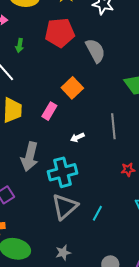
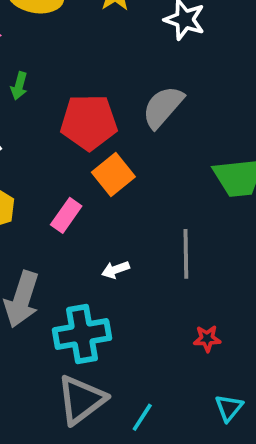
red pentagon: (60, 33) -> (89, 122), moved
gray semicircle: (95, 51) -> (163, 107), turned -115

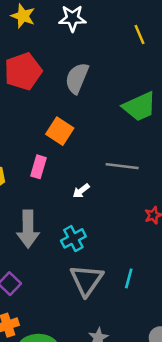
red pentagon: (89, 122) -> (23, 71), moved
gray line: (186, 254) -> (122, 166), turned -64
cyan cross: (82, 334) -> (73, 238), size x0.7

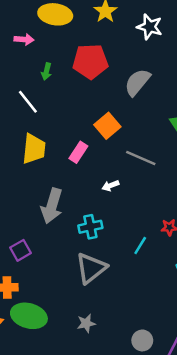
gray line: (122, 166) -> (141, 158), moved
cyan line: (129, 278) -> (140, 245), moved

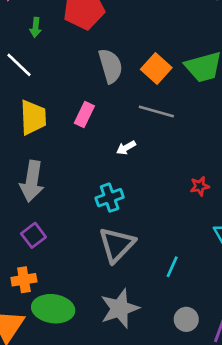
gray semicircle: (137, 82) -> (111, 66), moved, turned 132
orange square: (107, 126) -> (156, 69), moved
gray arrow: (52, 206) -> (32, 181), moved
cyan line: (140, 245) -> (172, 267), moved
gray star: (86, 323) -> (120, 308), size x1.8

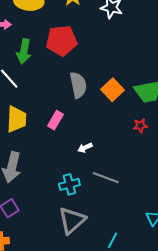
green arrow: (36, 27) -> (24, 51), size x1.6
gray line: (156, 111) -> (106, 178), moved
red star: (200, 186) -> (140, 126), moved

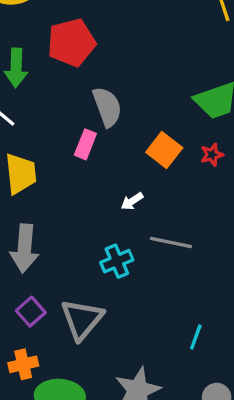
orange square: (113, 90) -> (164, 150), moved
pink rectangle: (55, 120) -> (85, 144), moved
gray triangle: (72, 220) -> (82, 319), moved

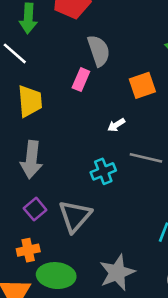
orange square: (164, 150) -> (142, 85), turned 32

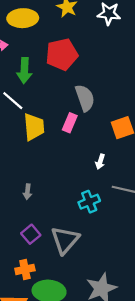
yellow trapezoid: (30, 101) -> (34, 127), moved
white arrow: (116, 125) -> (100, 162), turned -40
gray arrow: (31, 160) -> (27, 192), size x0.5

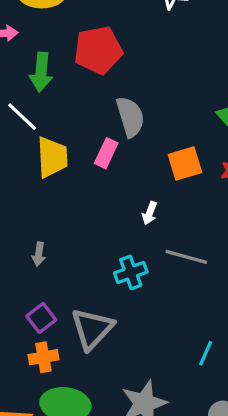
orange cross: (25, 269) -> (43, 357), moved

